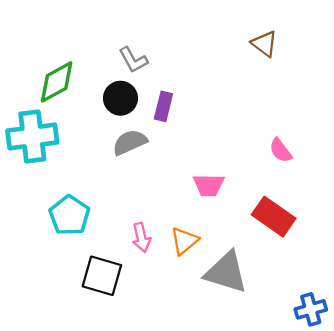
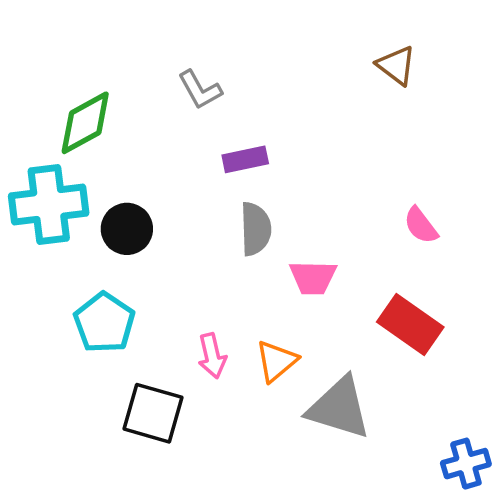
black circle: (120, 98) -> (127, 229), moved
purple rectangle: (163, 106) -> (245, 159), turned 64
gray semicircle: (130, 142) -> (256, 229), moved, turned 112

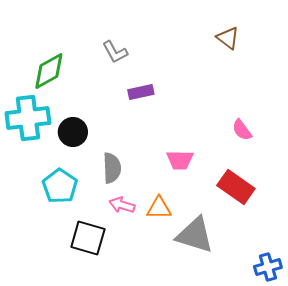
gray semicircle: (256, 229) -> (112, 168), moved
pink arrow: (212, 356) -> (122, 205), turned 120
orange triangle: (276, 361) -> (159, 208), turned 40

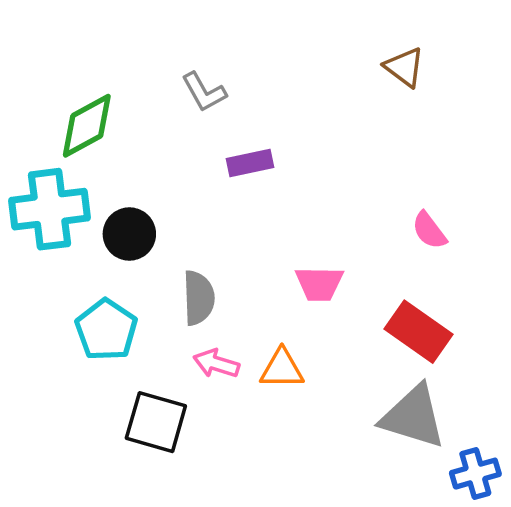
gray triangle: (195, 235) -> (413, 417), moved

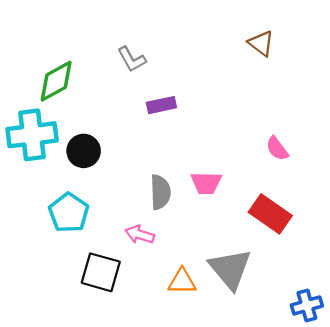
gray semicircle: (199, 298) -> (160, 192), moved
orange triangle: (282, 369) -> (182, 281), moved
gray triangle: (413, 417) -> (230, 269), moved, turned 33

